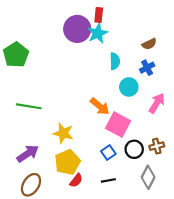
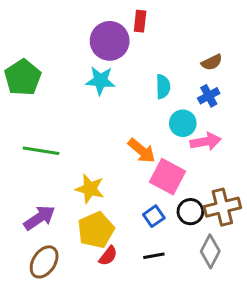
cyan star: (98, 33) -> (100, 81), moved, turned 30
pink arrow: (157, 103) -> (206, 142), moved, turned 48
brown cross: (157, 146) -> (222, 207), size x1.6

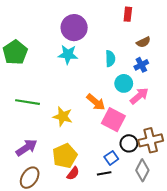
red rectangle: (140, 21) -> (128, 14), moved
pink arrow: (206, 142) -> (139, 96), turned -30
yellow star: (90, 189) -> (63, 117), moved
blue square: (154, 216) -> (111, 158), moved

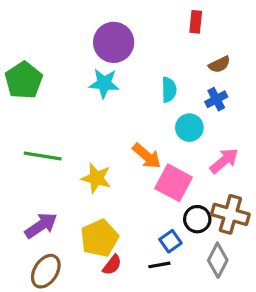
pink arrow: (139, 96) -> (224, 161), moved
brown cross: (151, 140) -> (230, 214), turned 30

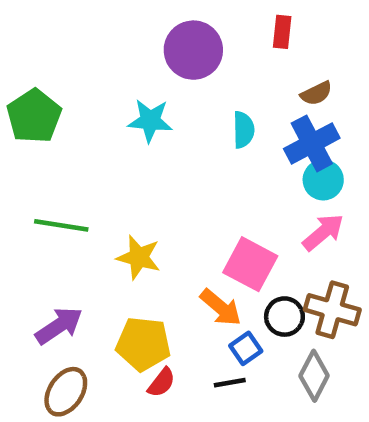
purple circle: (114, 42) -> (193, 50), moved
blue cross: (216, 99) -> (312, 143), size x1.6
cyan circle: (189, 128) -> (323, 180), moved
orange arrow: (147, 156) -> (221, 307), moved
yellow pentagon: (99, 238) -> (143, 344), turned 30

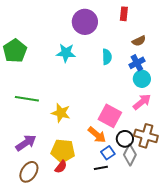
blue cross: (312, 143) -> (137, 63), size x0.7
gray diamond: (314, 376) -> (130, 155), moved
red semicircle: (161, 383) -> (61, 167), moved

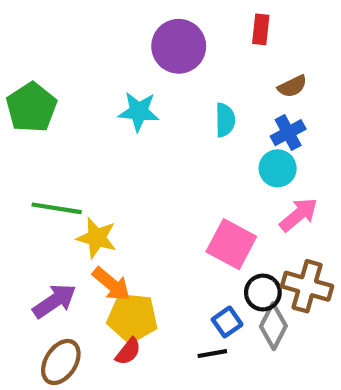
cyan circle: (142, 79) -> (278, 168), moved
yellow star: (61, 113) -> (97, 238), moved
orange arrow: (97, 135) -> (111, 284), moved

